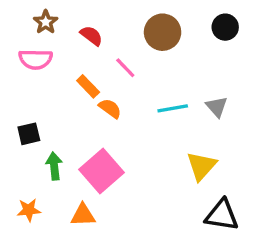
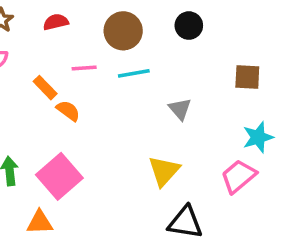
red semicircle: (91, 36) -> (56, 22), moved, turned -50
pink line: (125, 68) -> (84, 68), turned -50
cyan line: (173, 108) -> (134, 73), moved

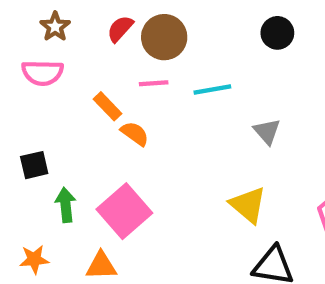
red semicircle: (56, 22) -> (120, 29), turned -35
brown circle: (123, 31) -> (164, 37), moved
yellow triangle: (164, 171) -> (248, 205), turned -32

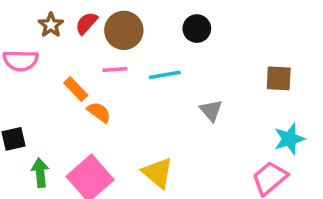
brown star: (55, 27) -> (51, 25), moved
black circle: (277, 33) -> (197, 29), moved
yellow triangle: (248, 205) -> (158, 173), moved

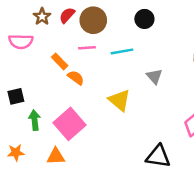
yellow triangle: (158, 173) -> (119, 100), moved

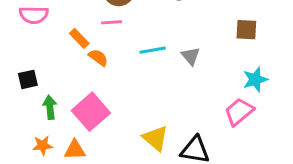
cyan line: (122, 51) -> (153, 50), moved
yellow triangle: (119, 100) -> (155, 138), moved
orange star: (16, 153) -> (43, 145), moved

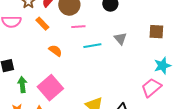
pink line: (111, 22) -> (78, 27), moved
orange rectangle: (79, 38) -> (42, 24), moved
gray triangle: (191, 56) -> (120, 39), moved

